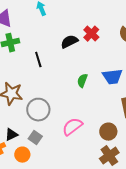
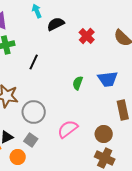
black semicircle: (69, 42) -> (56, 24), moved
black line: (38, 60) -> (34, 62), turned 42
brown cross: (109, 156) -> (105, 158), turned -30

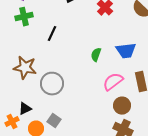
pink semicircle: (68, 129) -> (113, 82), moved
gray square: (31, 140) -> (54, 121), moved

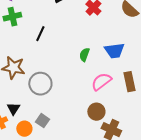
brown circle: (122, 106) -> (96, 112), moved
black triangle: (25, 109) -> (13, 109), turned -32

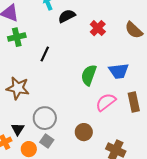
green semicircle: (84, 55) -> (89, 75), size x1.5
gray circle: (40, 84) -> (45, 118), moved
brown circle: (96, 112) -> (84, 132), moved

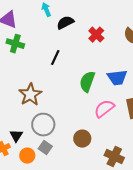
green cross: (17, 37) -> (15, 44), turned 30
black line: (45, 54) -> (55, 58), moved
brown star: (18, 88) -> (30, 95), moved, turned 30

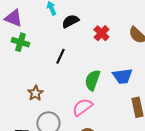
brown star: (30, 95) -> (35, 93), size x0.7
pink semicircle: (104, 109) -> (82, 107), moved

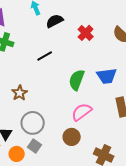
black line: (60, 56) -> (45, 56), turned 35
pink semicircle: (82, 107) -> (82, 112), moved

